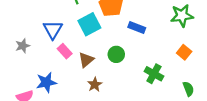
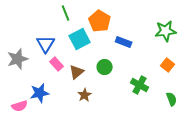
gray star: (23, 46) -> (18, 59), size x1.5

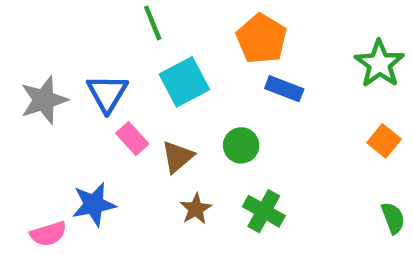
orange pentagon: (100, 21) -> (262, 39), moved
green star: (166, 31) -> (379, 64), turned -30
gray star: (18, 59) -> (44, 100), moved
green cross: (140, 85) -> (264, 211), moved

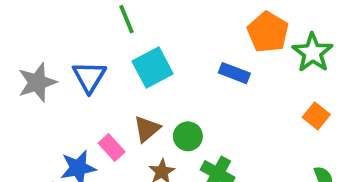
orange pentagon: (262, 39) -> (268, 32), moved
pink rectangle: (132, 139) -> (112, 147), moved
green circle: (241, 145) -> (188, 136), moved

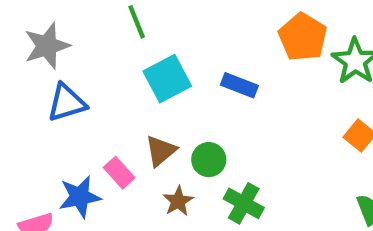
blue rectangle: (234, 73) -> (239, 85), moved
blue triangle: (89, 77) -> (67, 103), moved, turned 42
gray star: (37, 82) -> (47, 46), moved

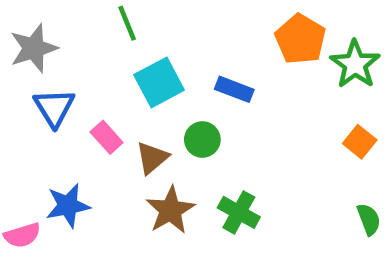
blue triangle: (67, 103) -> (54, 108), turned -45
green circle: (209, 160) -> (202, 139), moved
pink rectangle: (119, 173) -> (107, 137), moved
brown star: (178, 201) -> (170, 210), size x1.5

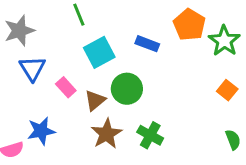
blue rectangle: (234, 89) -> (147, 44), moved
green circle: (202, 139) -> (127, 89), size x1.4

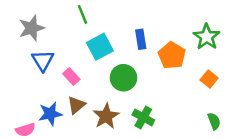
orange pentagon: (189, 25) -> (172, 55), moved
blue rectangle: (147, 44) -> (141, 39), turned 60
brown triangle: (95, 100) -> (76, 105), moved

